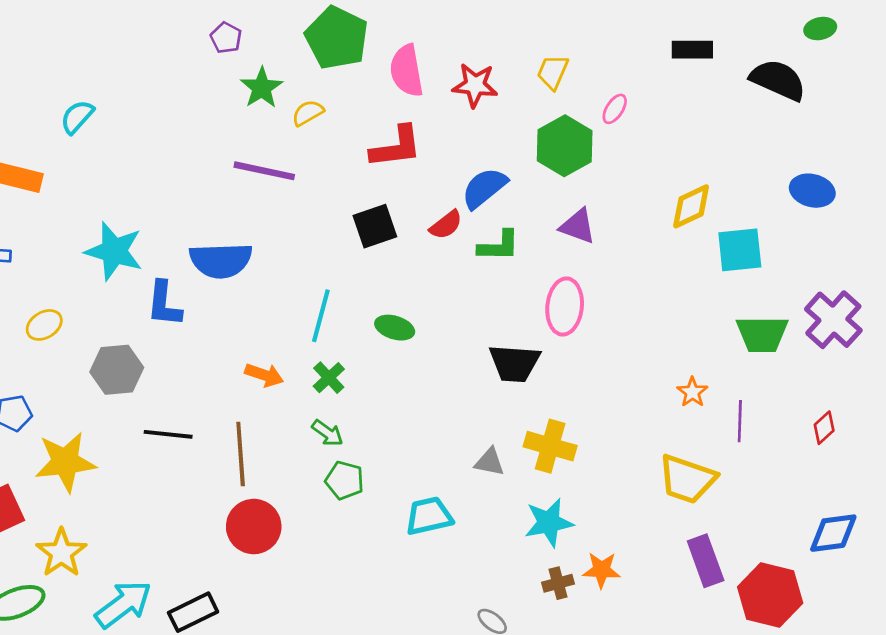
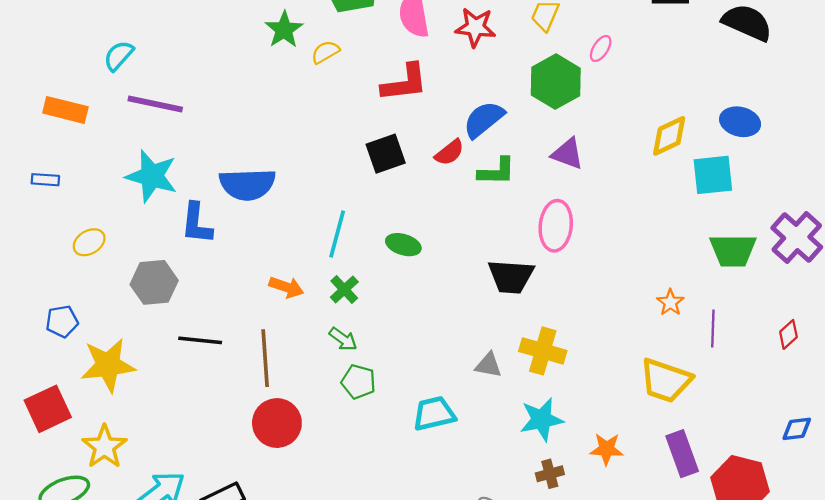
purple line: (264, 171) -> (155, 104), moved
blue ellipse: (812, 191) -> (740, 122), moved
blue diamond: (833, 533) -> (797, 429), size x0.7
orange star: (601, 570) -> (607, 449), moved

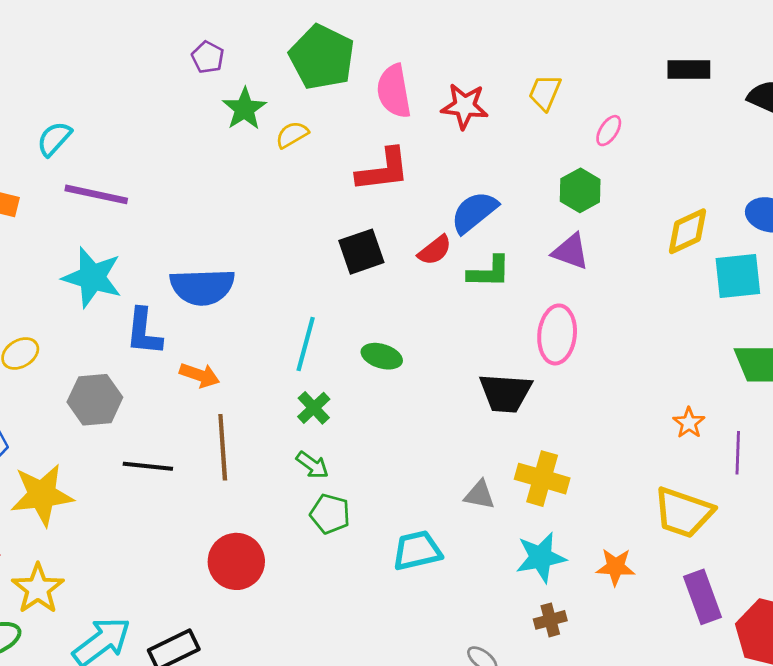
green hexagon: (556, 82) -> (580, 190), moved, size x0.7
orange arrow: (286, 287) -> (200, 375), moved
brown line: (265, 358) -> (223, 447), moved
orange star: (607, 449) -> (615, 567), moved

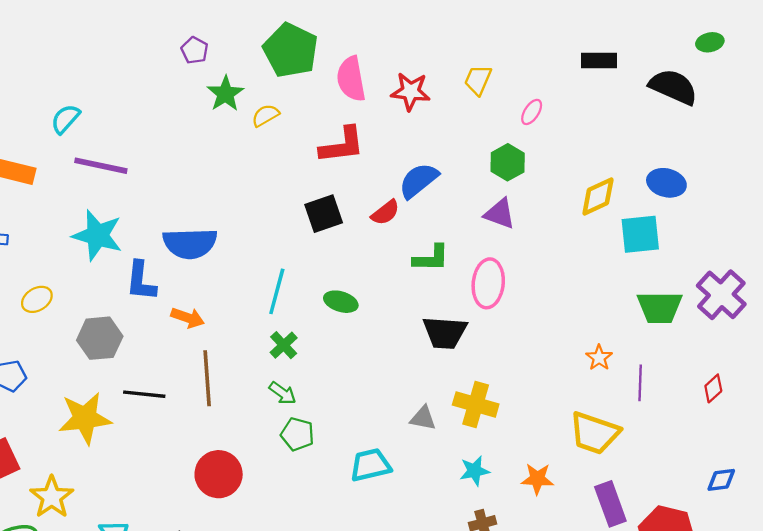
green L-shape: (489, 272) -> (431, 258), moved
yellow star: (42, 495) -> (85, 418), moved
cyan star: (541, 557) -> (474, 471), size x0.7

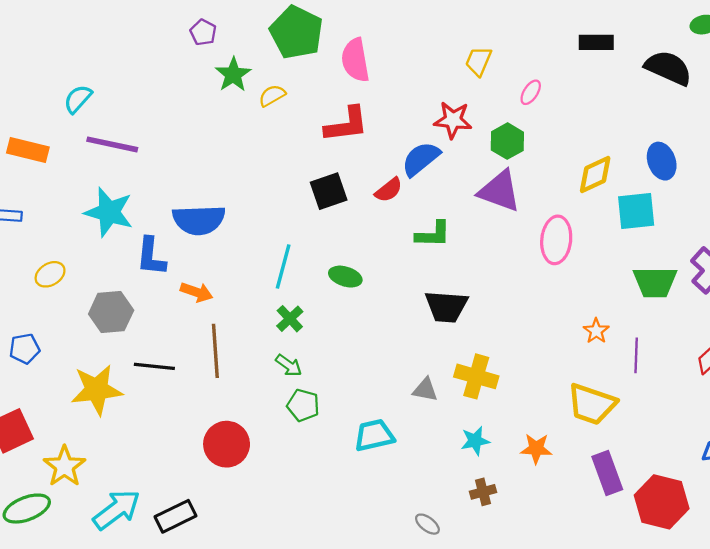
red star: (411, 91) -> (453, 120), moved
blue ellipse: (666, 183) -> (662, 161), turned 56
purple triangle: (500, 214) -> (500, 191), size x1.4
pink ellipse: (488, 283) -> (556, 240), moved

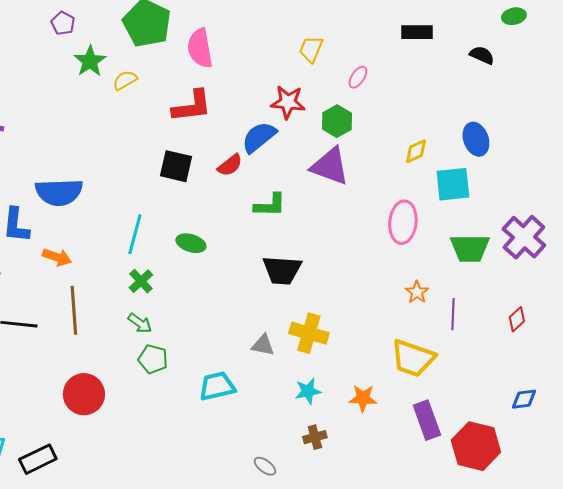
black semicircle: (668, 68) -> (482, 55), size x0.6
yellow diamond: (595, 174) -> (416, 151), size x0.7
black square: (329, 191) -> (176, 166), turned 32
pink ellipse: (556, 240) -> (403, 222), moved

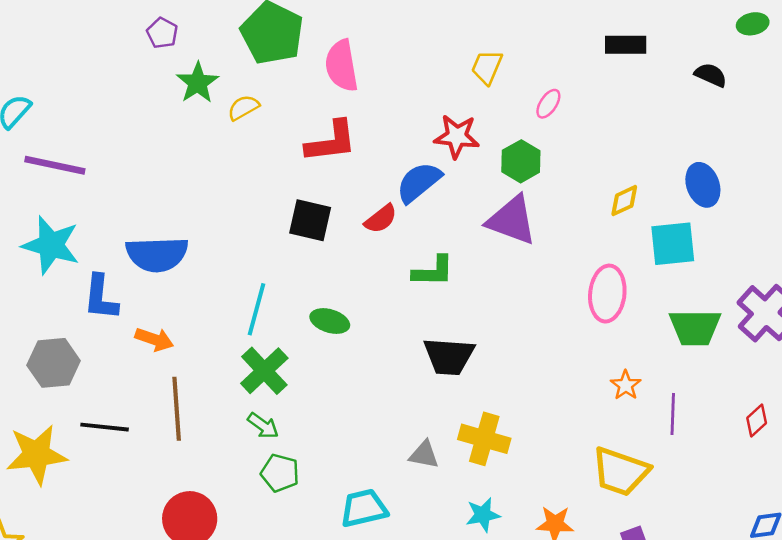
green cross: (141, 281) -> (264, 371), size x1.5

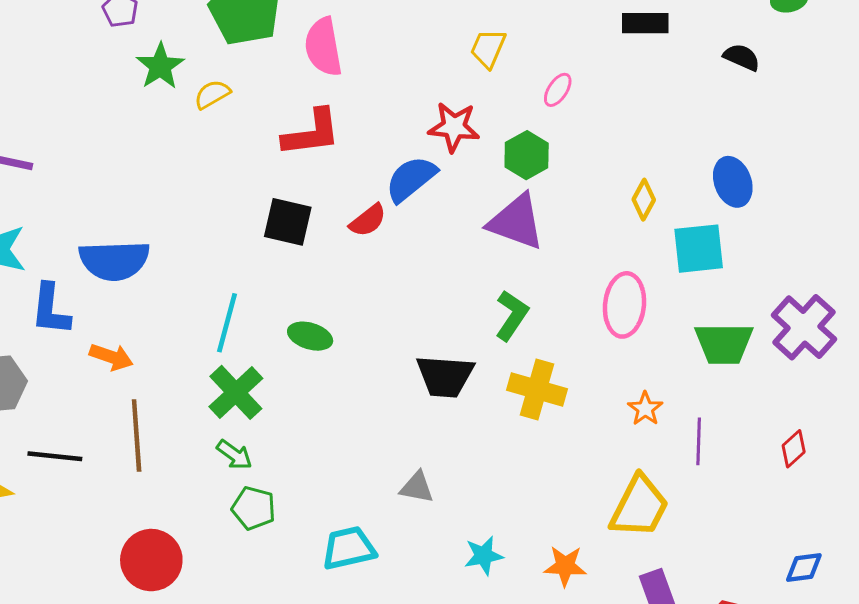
yellow diamond: (624, 201) -> (644, 200), turned -36
green L-shape: (433, 271) -> (512, 315), moved, turned -57
yellow cross: (484, 439) -> (537, 389), moved
yellow trapezoid: (620, 472) -> (639, 507), turned -82

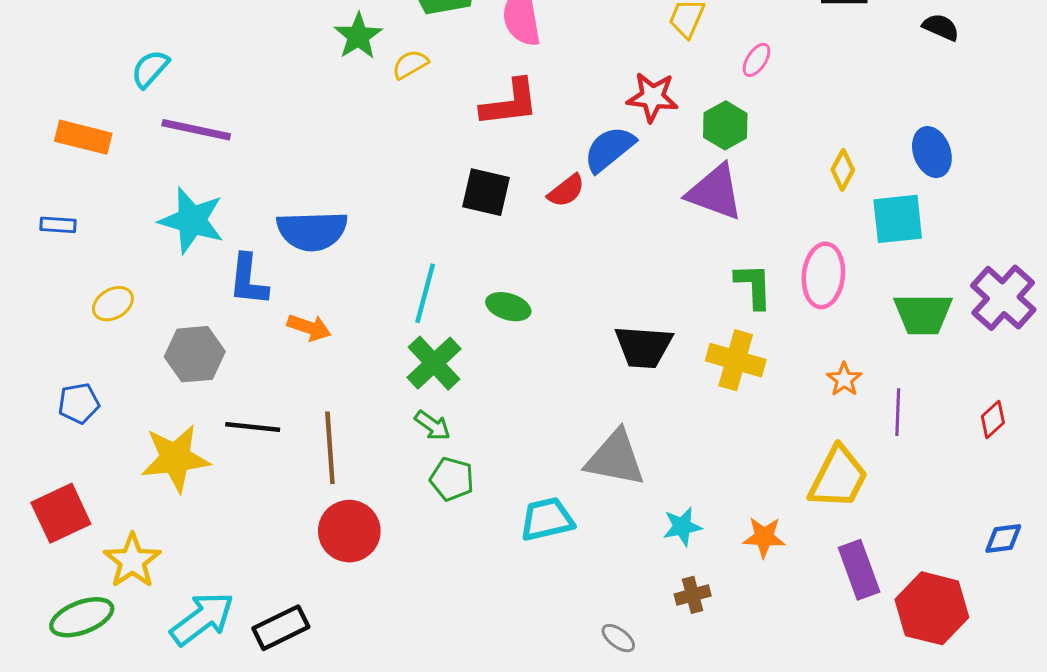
green L-shape: (512, 315) -> (754, 286), moved, turned -36
brown line: (137, 435) -> (330, 448), moved
gray triangle: (417, 487) -> (615, 458), size x1.8

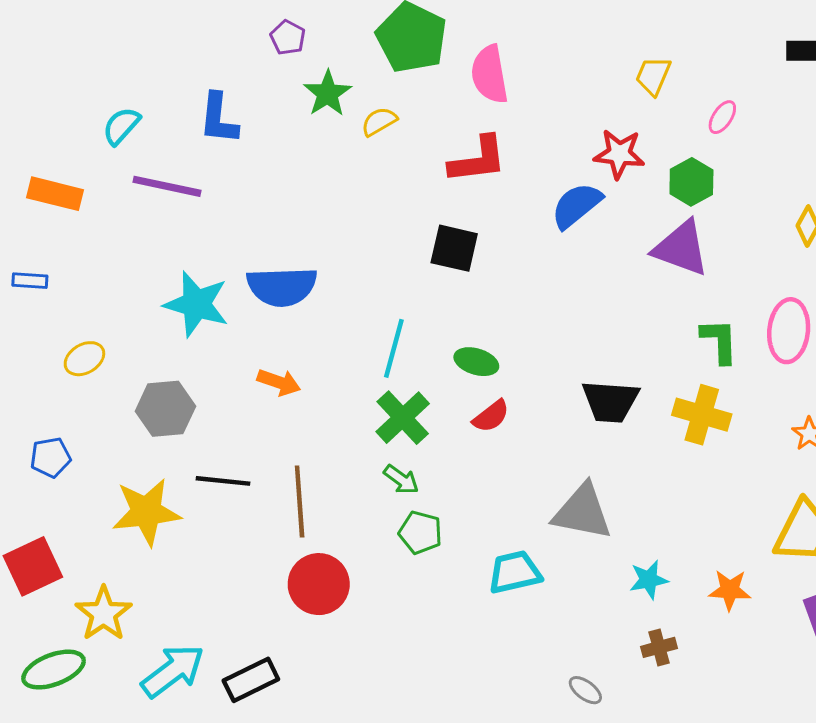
red semicircle: (566, 191) -> (491, 416), moved
cyan star: (192, 220) -> (196, 304), moved
blue L-shape: (248, 280) -> (219, 119), moved

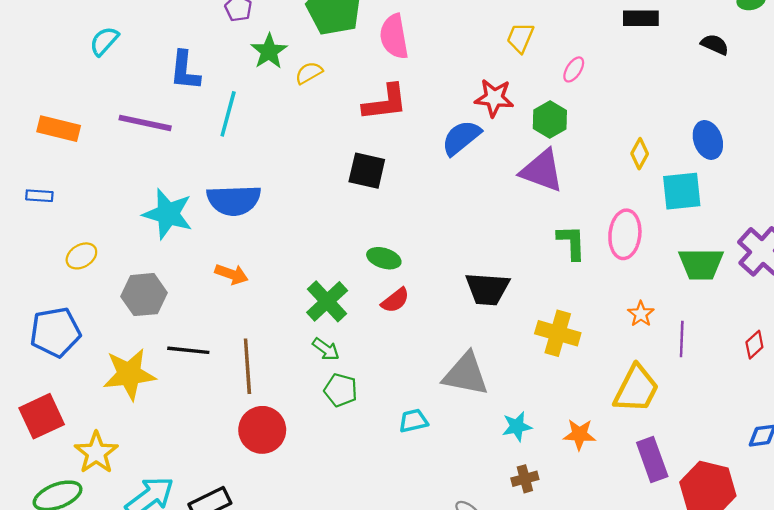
cyan semicircle: (121, 126) -> (104, 41), moved
cyan line: (394, 348) -> (228, 114), moved
yellow cross: (702, 415) -> (558, 333), moved
blue pentagon: (51, 457) -> (55, 332), size x1.6
cyan trapezoid: (515, 572) -> (413, 421), size x0.7

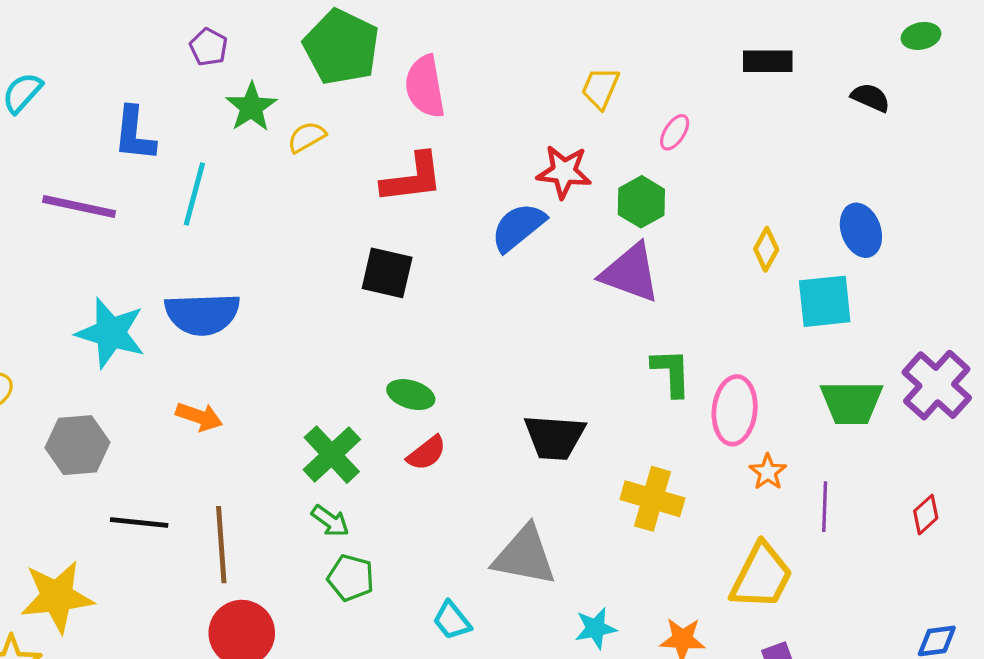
pink ellipse: (625, 234) -> (735, 410), moved
yellow star: (129, 374) -> (57, 597), moved
cyan trapezoid: (413, 421) -> (452, 620), turned -116

